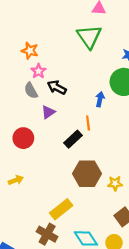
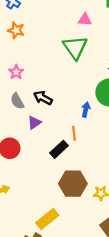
orange star: (30, 51) -> (16, 30), moved
pink star: (38, 71) -> (16, 72), moved

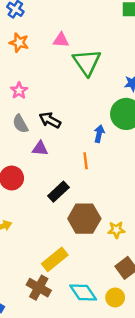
pink triangle: (85, 20) -> (61, 40), moved
purple triangle: (34, 122) -> (40, 148), turned 40
black rectangle: (59, 149) -> (58, 192), moved

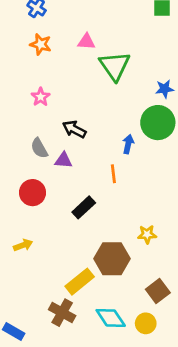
gray semicircle: (20, 124) -> (39, 148), moved
brown hexagon: (84, 219) -> (112, 259), moved
yellow star: (116, 230) -> (147, 234), moved

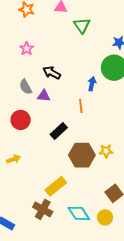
green triangle: (115, 66) -> (82, 25), size x0.7
brown hexagon: (112, 259) -> (82, 155), moved

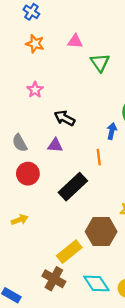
gray semicircle: (26, 87) -> (20, 143), moved
black rectangle: (59, 131) -> (73, 187), size x1.4
brown hexagon: (82, 155) -> (101, 232), moved

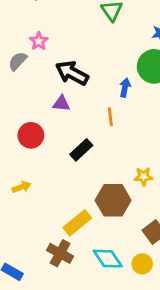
black arrow: (65, 118) -> (72, 73), size x1.4
gray semicircle: (20, 143) -> (18, 61), moved, turned 72
black rectangle: (73, 187) -> (81, 150), size x0.7

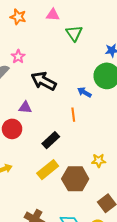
blue arrow: (125, 88) -> (84, 92), turned -72
purple triangle: (61, 103) -> (25, 108), moved
yellow rectangle: (77, 223) -> (48, 170), moved

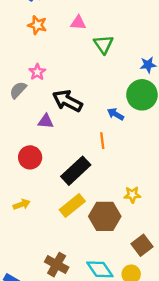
purple triangle: (25, 108) -> (46, 121), moved
black rectangle: (51, 140) -> (76, 171), size x1.4

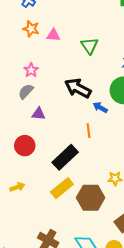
pink triangle: (78, 23) -> (53, 35), moved
gray semicircle: (18, 90) -> (26, 91), moved
black arrow: (67, 101) -> (78, 88), moved

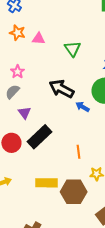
purple triangle: (39, 114) -> (24, 113), turned 48
orange line: (88, 131) -> (79, 152), moved
black rectangle: (65, 157) -> (40, 137), moved
yellow rectangle: (62, 188) -> (47, 183), turned 40

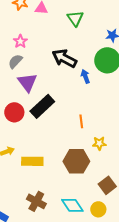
blue arrow: (83, 107) -> (85, 76), turned 40
purple triangle: (24, 113) -> (27, 82), size x1.5
yellow rectangle: (47, 183) -> (32, 161), moved

